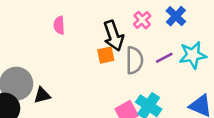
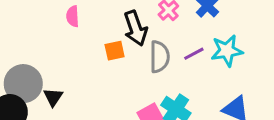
orange square: (106, 55) -> (115, 51), moved
black triangle: (42, 95) -> (53, 97), turned -42

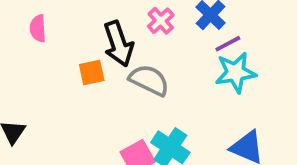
purple line: (194, 54) -> (228, 44), moved
gray semicircle: (159, 57) -> (149, 80), turned -64

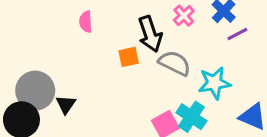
cyan star: (236, 73) -> (214, 83), moved

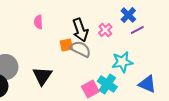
pink cross: (184, 16) -> (105, 30), moved
gray semicircle: (175, 63) -> (80, 49), moved
black triangle: (66, 104) -> (42, 76), moved, size x1.5

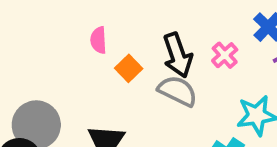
orange square: (66, 45) -> (129, 68), moved, turned -32

